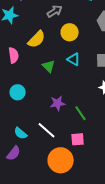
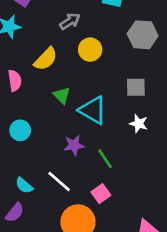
cyan triangle: (74, 59) -> (93, 110), moved, size x1.6
pink square: (78, 139) -> (101, 194), turned -32

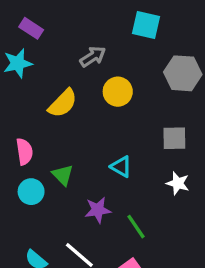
pink semicircle: (15, 81) -> (24, 152), moved
green triangle: (62, 95) -> (63, 175), moved
cyan triangle: (93, 110) -> (121, 167), size x0.6

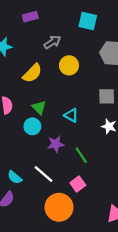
purple rectangle: (31, 28) -> (30, 17), moved, turned -48
green triangle: (63, 175) -> (39, 108), moved
cyan circle: (31, 192) -> (32, 126), moved

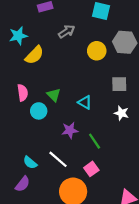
yellow circle: (69, 65) -> (97, 51), moved
yellow semicircle: (32, 73) -> (34, 55), moved
cyan circle: (32, 126) -> (39, 111), moved

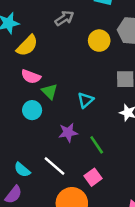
pink semicircle: (23, 93) -> (31, 77), moved, turned 119
cyan triangle: (85, 102) -> (85, 100), turned 48

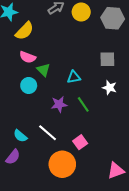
yellow circle: (99, 41) -> (81, 12), moved
cyan triangle: (85, 100) -> (74, 77), turned 32
green line: (97, 145) -> (83, 104), moved

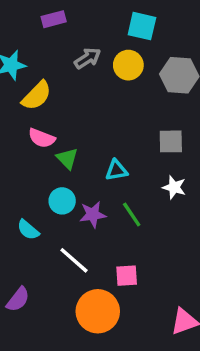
cyan circle: (29, 85) -> (62, 201), moved
cyan semicircle: (20, 136) -> (28, 230), moved
pink square: (80, 142) -> (127, 276), turned 32

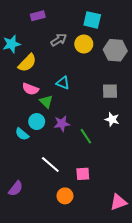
cyan triangle: (116, 170) -> (63, 83), moved, turned 32
cyan circle: (62, 201) -> (37, 122), moved
purple star: (93, 215) -> (62, 124), moved
cyan semicircle: (28, 230) -> (22, 134), moved
orange circle: (98, 311) -> (65, 196), size x0.6

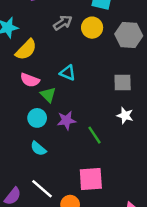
cyan semicircle: (22, 134) -> (38, 149), moved
white line: (50, 164) -> (42, 189), moved
pink square: (83, 174) -> (91, 179), size x1.5

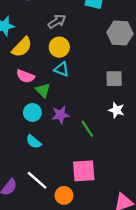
yellow circle: (92, 28) -> (59, 47), moved

